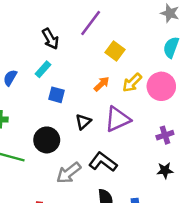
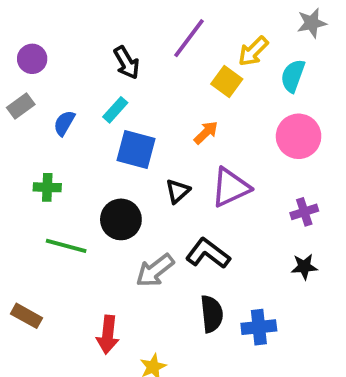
gray star: (170, 13) -> (312, 23), turned -30
cyan semicircle: (171, 47) -> (293, 76), moved
yellow arrow: (132, 83) -> (253, 51), moved
blue square: (56, 95) -> (136, 150), size x1.5

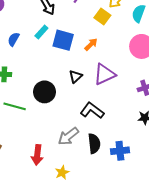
blue square: (136, 150) -> (63, 40), moved
gray arrow: (155, 270) -> (68, 136), moved

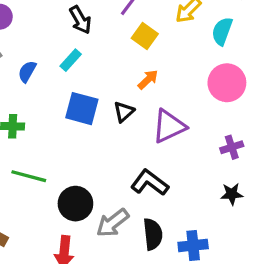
yellow square: (102, 16) -> (145, 36), moved
blue square: (63, 40) -> (82, 109), moved
black triangle: (76, 76) -> (124, 112), moved
black circle: (45, 92) -> (75, 204), moved

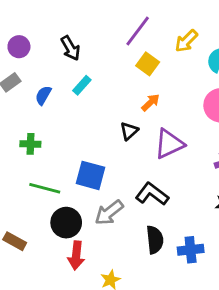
black arrow: (80, 20) -> (70, 48), moved
blue square: (82, 109) -> (90, 175), moved
black circle: (75, 204) -> (66, 223), moved
gray arrow: (113, 223) -> (109, 213), moved

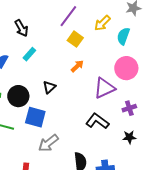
black triangle: (129, 131) -> (49, 87), moved
purple triangle: (169, 144) -> (104, 88), moved
black L-shape: (152, 194) -> (97, 121), moved
black circle: (66, 223) -> (18, 96), moved

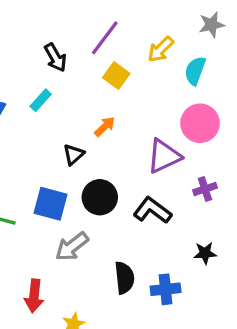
black arrow: (21, 28) -> (55, 58), moved
orange arrow: (77, 66) -> (105, 127), moved
black circle: (18, 96) -> (100, 197), moved
black star: (129, 137) -> (205, 253), moved

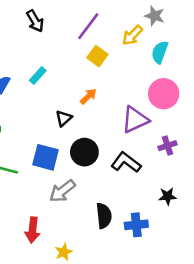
gray star: (212, 25) -> (155, 16), moved, turned 30
black arrow: (55, 58) -> (35, 21), moved

